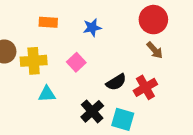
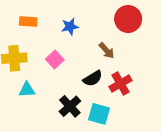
brown arrow: (155, 50) -> (107, 51), moved

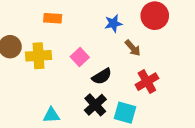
blue star: (70, 27) -> (113, 23), moved
black semicircle: (93, 78) -> (102, 76), moved
cyan triangle: (27, 90) -> (51, 115), moved

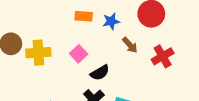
orange rectangle: (53, 18) -> (84, 16), moved
red cross: (147, 82) -> (163, 56), moved

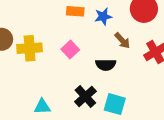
black semicircle: (100, 73) -> (106, 65), moved, turned 30

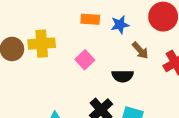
yellow cross: (30, 48) -> (42, 44), moved

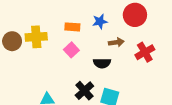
orange rectangle: (90, 19) -> (72, 27), moved
brown arrow: (140, 50) -> (116, 42), turned -56

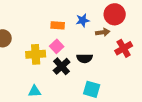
yellow cross: (36, 37) -> (36, 54), moved
brown arrow: (116, 42) -> (103, 32), moved
black cross: (84, 91) -> (62, 66), moved

